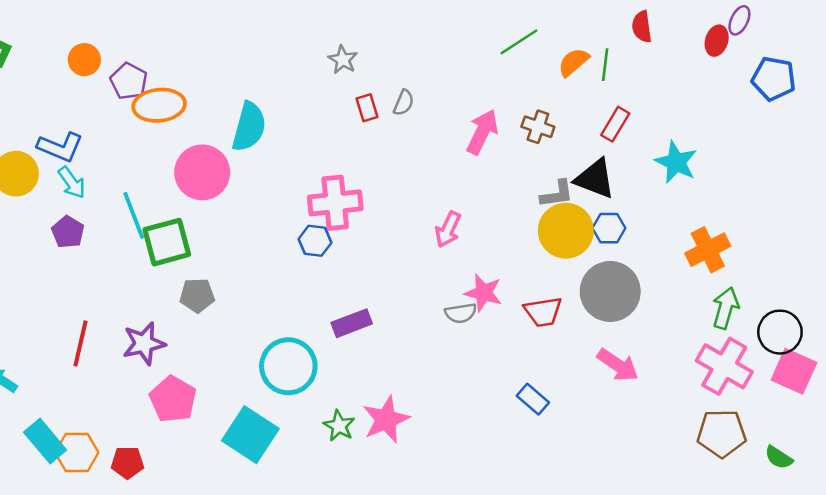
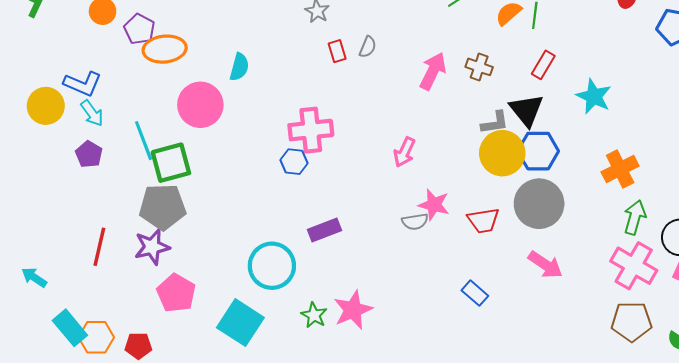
cyan semicircle: (249, 127) -> (239, 67), size x0.7
black triangle: (595, 179) -> (526, 110), turned 30
blue hexagon: (609, 228) -> (538, 151), size x1.5
gray pentagon: (197, 295) -> (163, 207), moved, size x1.6

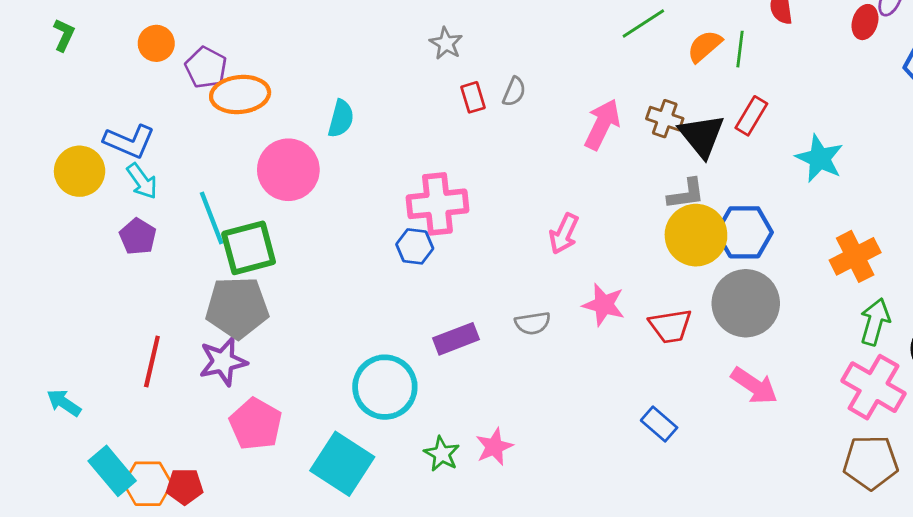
black triangle: (526, 110) -> (702, 136), moved
gray semicircle: (415, 222) -> (533, 323), moved
pink star: (353, 310) -> (494, 447), size x0.7
red pentagon: (138, 346) -> (185, 487), moved

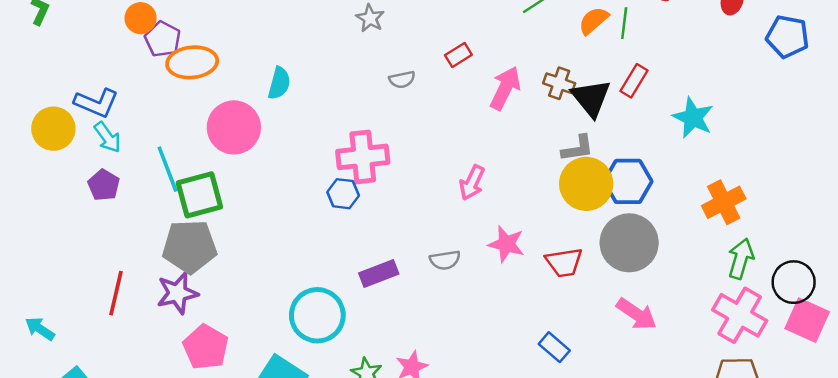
orange circle: (156, 43) -> (141, 18), moved
gray semicircle: (514, 92) -> (402, 80), moved, turned 55
red rectangle: (473, 97) -> (458, 55), moved, turned 75

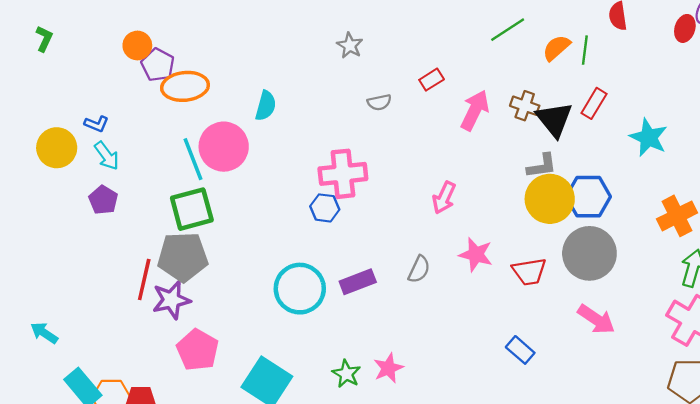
blue L-shape: (96, 103) -> (96, 124), size x0.6
cyan line: (168, 169) -> (193, 159), moved
gray semicircle: (445, 260) -> (419, 269), turned -56
red line: (116, 293) -> (144, 280), moved
cyan circle: (317, 315) -> (300, 289), moved

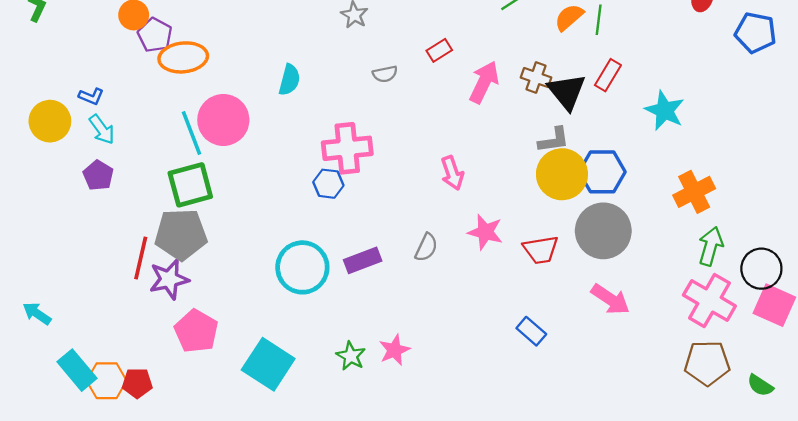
cyan semicircle: (266, 106) -> (289, 80), moved
pink arrow: (444, 198) -> (452, 173), turned -44

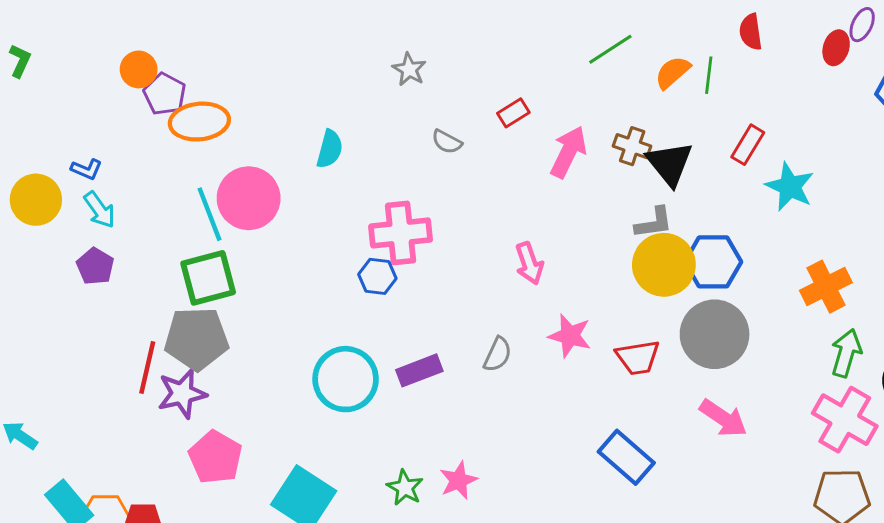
gray semicircle: (385, 74) -> (447, 142), turned 40
red rectangle: (608, 75) -> (748, 145), moved
blue rectangle: (531, 331) -> (626, 457), size x1.5

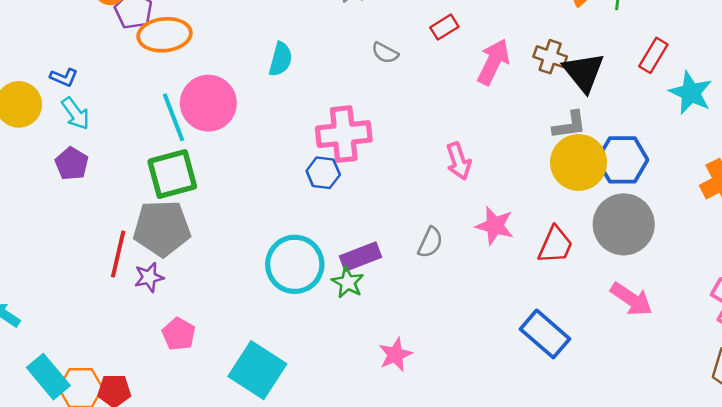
red trapezoid: (638, 357) -> (555, 245), turned -57
purple star: (182, 394) -> (149, 277), size x0.7
pink pentagon: (215, 457) -> (179, 334), size x0.7
green star: (405, 488) -> (348, 282), moved

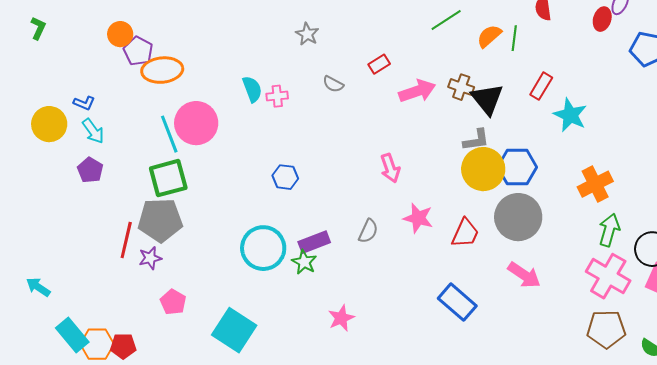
cyan semicircle: (281, 59) -> (252, 89), turned -36
pink arrow: (493, 62) -> (417, 91), turned 45
pink cross: (344, 134) -> (277, 96), moved, size x0.5

